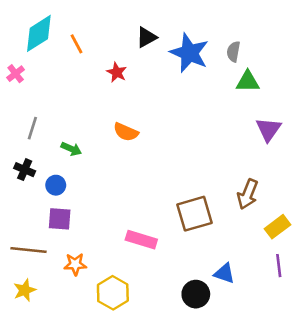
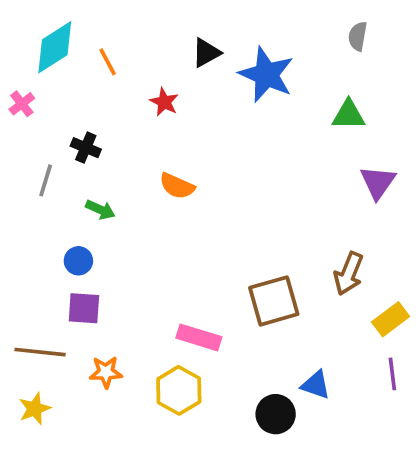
gray semicircle: (233, 52) -> (358, 36), moved
black cross: (25, 170) -> (86, 148), moved
yellow hexagon: (113, 293) -> (179, 390), moved

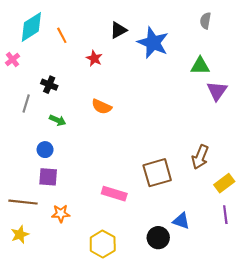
purple triangle: (378, 182) -> (217, 91), moved
yellow hexagon: (179, 390) -> (103, 244), moved

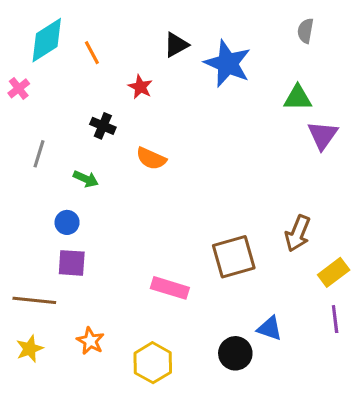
black cross: (49, 85) -> (103, 126), moved
orange star: (61, 214) -> (90, 341), moved, turned 30

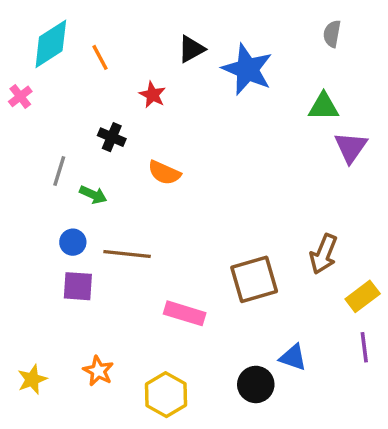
gray line: (39, 154) -> (59, 171), moved
brown line: (34, 300) -> (127, 254), moved

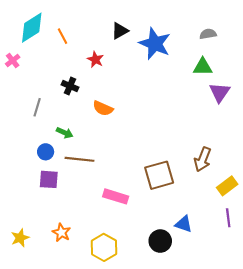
gray semicircle: (332, 34) -> (208, 34), moved, turned 70
green arrow: (93, 195) -> (65, 133), moved

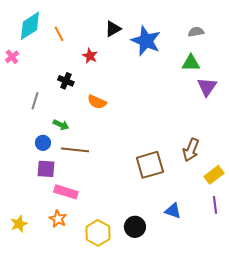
pink rectangle: (116, 196) -> (66, 192), moved
black circle: (160, 241) -> (135, 227), moved

